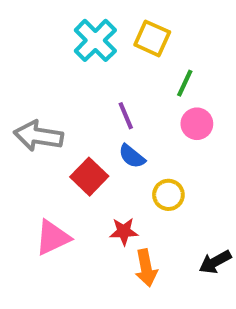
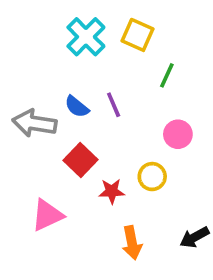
pink circle: (197, 124) -> (178, 134), moved
blue semicircle: (132, 156) -> (77, 107), moved
red star: (124, 231) -> (112, 191), moved

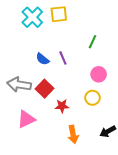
yellow square: (137, 35) -> (59, 14), moved, turned -30
cyan cross: (86, 37) -> (32, 17), moved
gray arrow: (34, 123) -> (19, 85), moved
yellow circle: (152, 177) -> (92, 98), moved

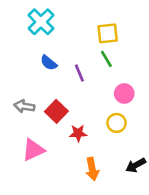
yellow square: (59, 14) -> (108, 33), moved
green line: (92, 42) -> (106, 59), moved, turned -56
blue semicircle: (43, 59) -> (49, 63), moved
gray arrow: (19, 85) -> (24, 106), size x0.7

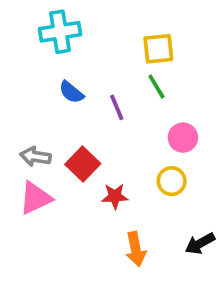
cyan cross: (41, 22) -> (60, 32), turned 36
pink triangle: (33, 150) -> (35, 198), moved

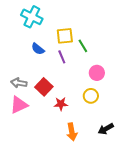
cyan cross: (60, 32) -> (32, 17), turned 35
yellow square: (158, 49) -> (65, 36), moved

